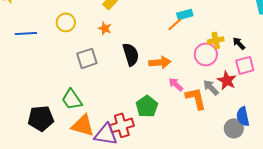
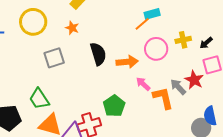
yellow circle: (66, 22) -> (33, 22), size x1.4
black arrow: (239, 43) -> (206, 43), turned -88
pink circle: (206, 54) -> (156, 49), moved

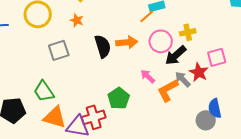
black arrow: (206, 43) -> (176, 55), moved, size x1.6
orange arrow: (127, 62) -> (127, 42), moved
orange L-shape: (163, 98) -> (168, 90), turned -105

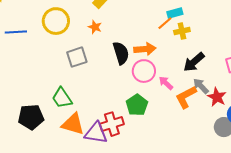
yellow cross: (188, 32) -> (182, 31), moved
pink circle: (161, 41) -> (144, 71), moved
red star: (199, 72) -> (217, 97), moved

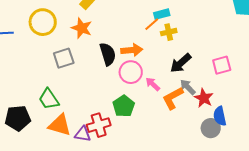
orange star: (95, 27) -> (82, 28), size x1.5
purple triangle: (96, 133) -> (83, 134), size x0.7

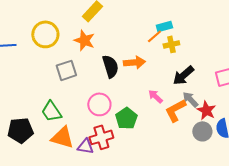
pink circle: (131, 72) -> (99, 104), moved
gray circle: (211, 128) -> (202, 131), moved

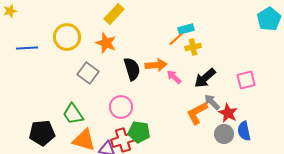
gray square: (66, 70) -> (88, 73), turned -35
pink arrow: (155, 96) -> (174, 77), moved
green pentagon: (126, 118) -> (139, 132), moved, turned -30

